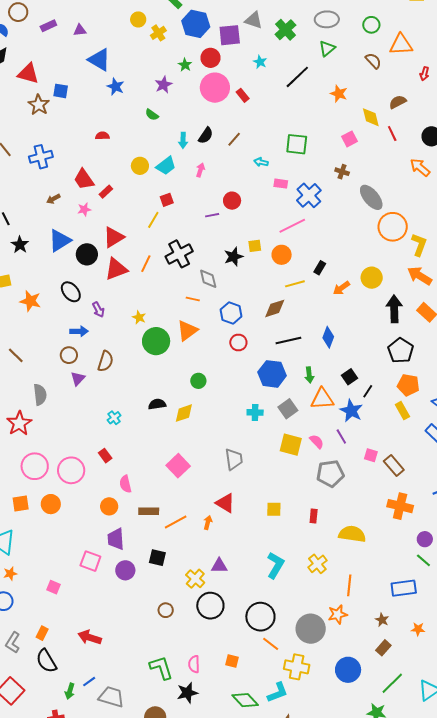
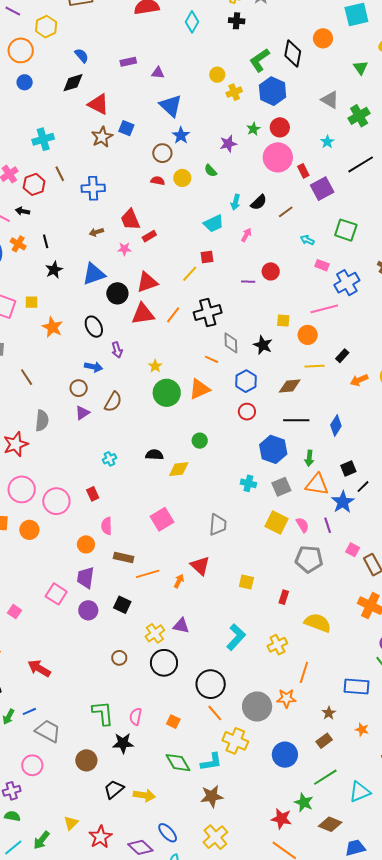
brown circle: (18, 12) -> (162, 153), moved
purple square: (230, 35) -> (322, 189), moved, turned -35
yellow circle: (140, 166) -> (182, 178), moved
black star: (234, 257) -> (263, 345), moved, turned 30

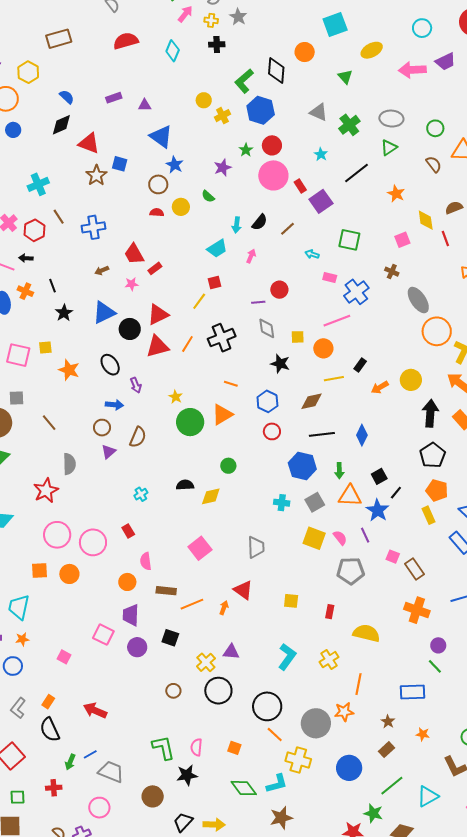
gray diamond: (231, 343) -> (267, 328), moved

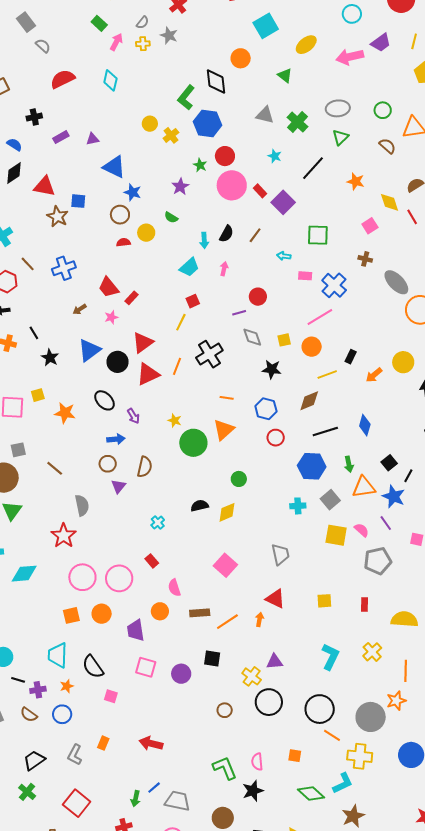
black cross: (217, 44) -> (34, 117), moved
purple trapezoid: (131, 615) -> (136, 630), moved
black semicircle: (50, 730) -> (93, 667), moved

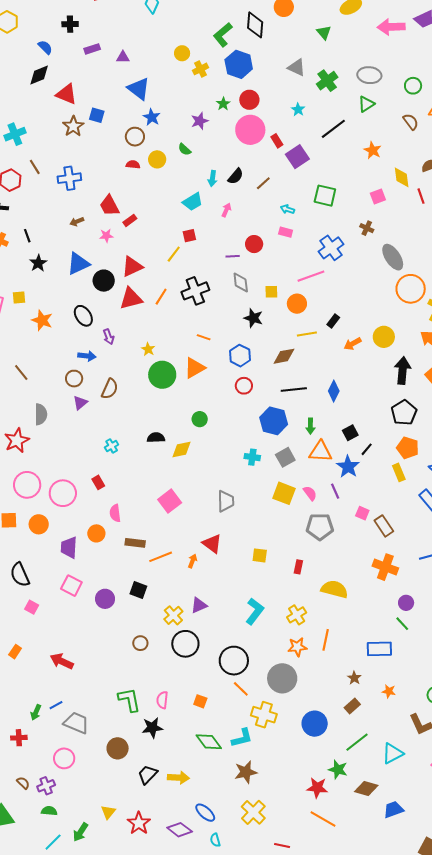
pink rectangle: (305, 276) -> (286, 232), moved
purple triangle: (274, 662) -> (199, 605), turned -30
orange star: (396, 701) -> (297, 647), moved

